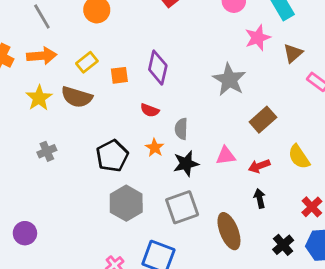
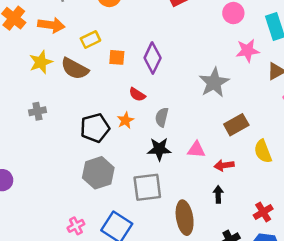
orange star: (155, 148) -> (125, 120), moved
yellow semicircle: (299, 157) -> (263, 151), moved

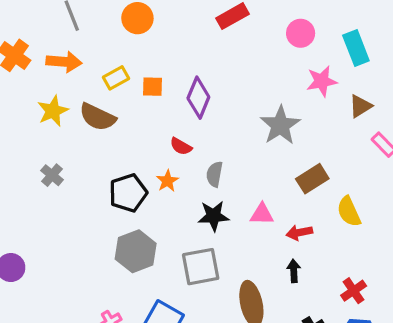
orange square: (117, 57) -> (152, 87), moved
gray cross: (37, 111) -> (52, 175), turned -35

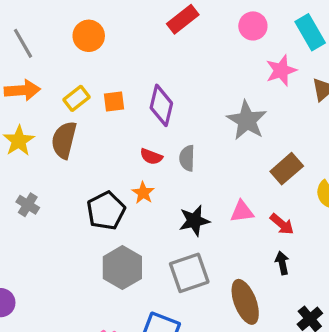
brown semicircle: (97, 117) -> (64, 140), turned 87
gray semicircle: (215, 174) -> (187, 158), moved
red arrow: (299, 233) -> (282, 224), turned -120

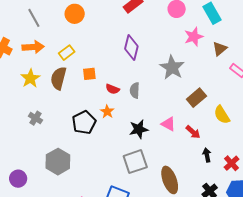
orange square: (114, 102) -> (89, 74), moved
purple diamond: (161, 105) -> (131, 48), moved
pink triangle: (242, 212) -> (168, 124), turned 35
black arrow: (282, 263) -> (207, 155), moved
gray hexagon: (122, 268) -> (58, 162), moved

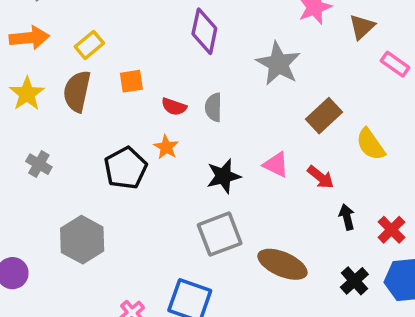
brown ellipse: (170, 180) -> (282, 264), turned -44

